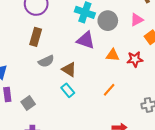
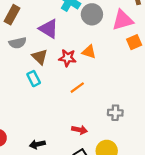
pink triangle: (137, 20) -> (123, 20), size x1.5
purple triangle: (86, 40) -> (49, 29), moved
red star: (135, 59) -> (67, 58), moved

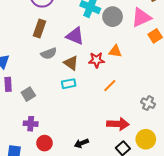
cyan rectangle: (34, 79) -> (69, 84), turned -64
gray cross: (115, 113) -> (148, 103), turned 32
red arrow: (80, 130) -> (118, 124), size x1.5

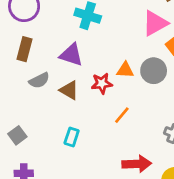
gray circle: (113, 17) -> (154, 71), moved
cyan rectangle: (69, 84) -> (72, 137), moved, turned -56

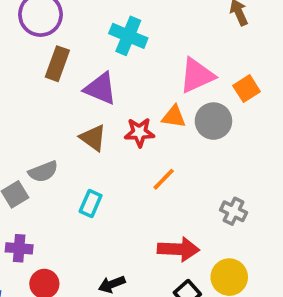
pink triangle: (155, 23) -> (197, 75), moved
brown rectangle: (25, 49) -> (57, 64), moved
gray semicircle: (39, 80) -> (43, 172), moved

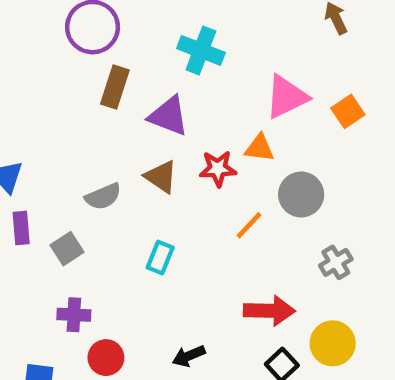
gray circle: (213, 121) -> (301, 195), moved
gray semicircle: (43, 172) -> (103, 197), moved
gray cross: (234, 211) -> (336, 262), turned 35

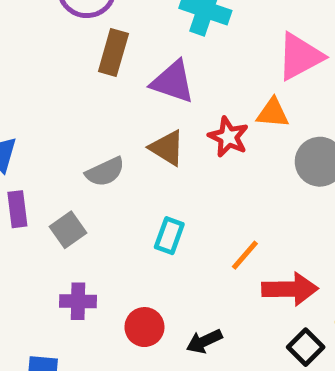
red star: (218, 169) -> (228, 137), turned 30
orange line: (249, 225) -> (245, 255), moved
red circle: (106, 358) -> (144, 327), moved

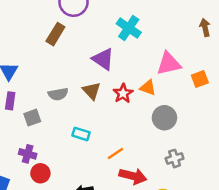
brown rectangle: (113, 52) -> (55, 34), moved
cyan rectangle: (169, 236) -> (81, 134), turned 72
red circle: (144, 327) -> (40, 173), moved

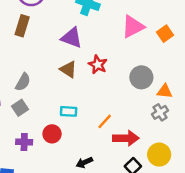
orange triangle: (148, 88) -> (165, 91), moved
gray semicircle: (58, 94) -> (23, 82), moved, turned -36
red circle: (40, 173) -> (52, 134), moved

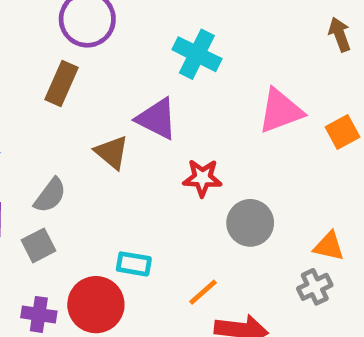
red star: (98, 65) -> (202, 178), turned -30
brown triangle: (68, 69) -> (112, 152), moved
gray circle: (141, 77) -> (250, 223), moved
red circle: (52, 134) -> (96, 305), size x1.5

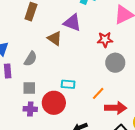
red star: (202, 178) -> (105, 40), moved
gray square: (39, 245) -> (29, 88), moved, turned 32

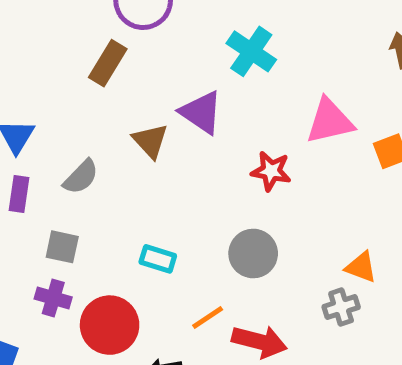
gray circle: (115, 63) -> (253, 254), moved
orange line: (98, 93) -> (208, 318), moved
red circle: (54, 103) -> (110, 325), moved

